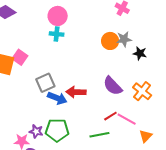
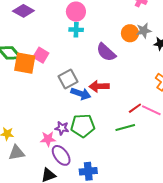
purple semicircle: (113, 86) -> (106, 52), moved

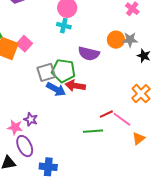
purple semicircle: (106, 52) -> (89, 54), turned -40
green pentagon: (83, 126) -> (63, 71), moved

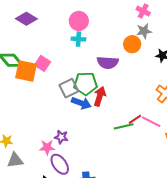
gray star: (130, 40) -> (144, 31), moved
red arrow: (75, 86) -> (100, 96), turned 108
green line: (93, 131) -> (124, 126), moved

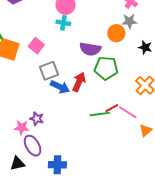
pink square: (43, 63) -> (36, 46), moved
green pentagon: (86, 84) -> (106, 68), moved

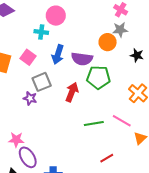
cyan cross: (63, 23) -> (41, 32), moved
blue arrow: (60, 87) -> (58, 54), moved, turned 84
red line: (112, 108) -> (107, 158), moved
purple star: (37, 119) -> (30, 98), moved

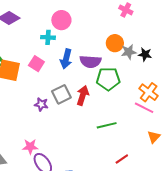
gray star: (120, 30) -> (129, 52), moved
gray square: (42, 82) -> (61, 94), moved
pink line: (122, 121) -> (144, 108), moved

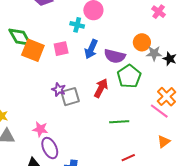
pink square: (36, 64) -> (61, 49), turned 35
green pentagon: (108, 79) -> (129, 76), turned 30
gray square: (61, 94) -> (70, 97), moved

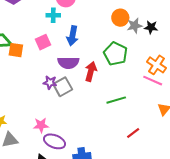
orange square: (33, 50) -> (16, 50), size x0.7
purple semicircle: (115, 56) -> (68, 63), moved
purple ellipse: (50, 148) -> (54, 141), turned -30

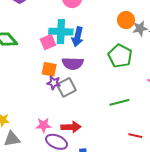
cyan cross: (53, 15) -> (61, 32), moved, size x1.6
orange square: (16, 50) -> (49, 69), moved
red arrow: (91, 71) -> (71, 127), moved, turned 72
red line: (133, 133) -> (135, 136), turned 48

